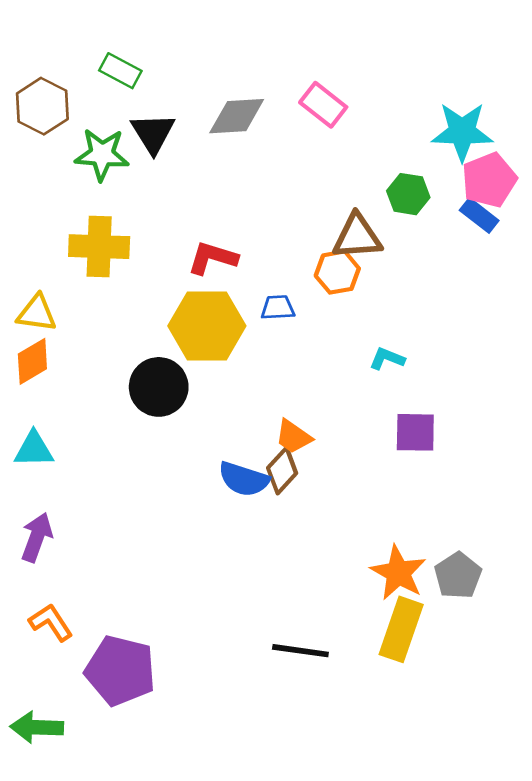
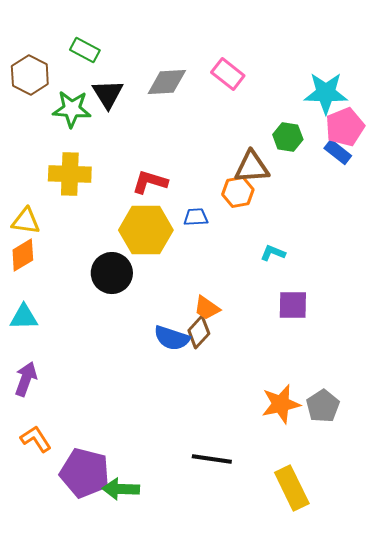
orange star: (398, 573) -> (281, 404), turned 30
yellow rectangle: (401, 629) -> (292, 488), moved, turned -45
green arrow: (37, 727) -> (121, 489), moved

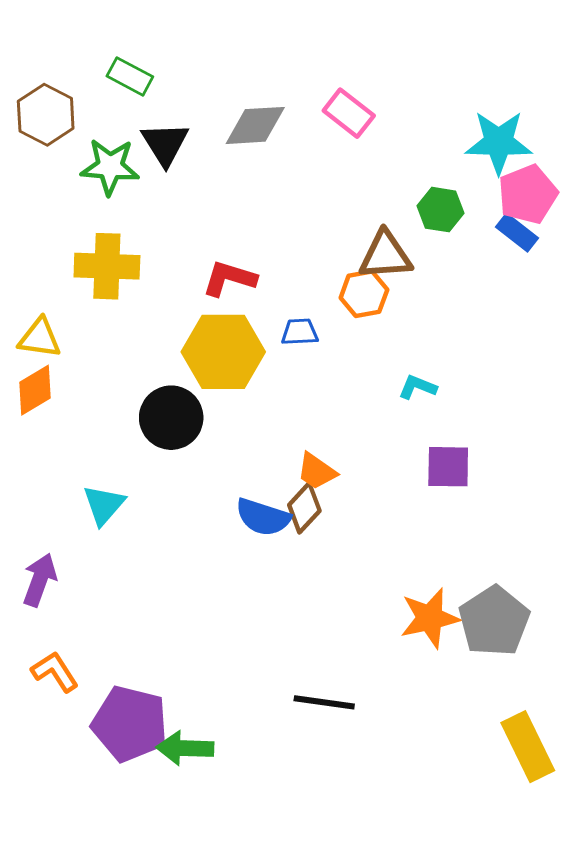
cyan triangle: (24, 317) -> (104, 505), moved, turned -48
gray pentagon: (323, 406) -> (494, 621), size x1.4
yellow rectangle: (292, 488) -> (528, 747), moved

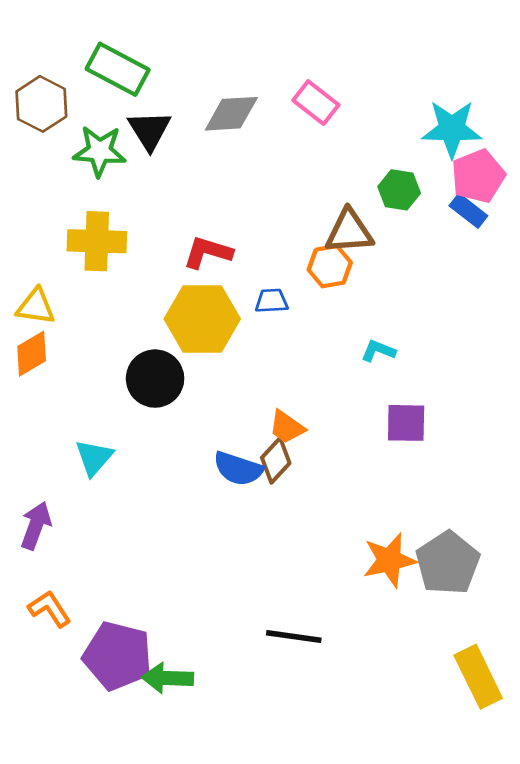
green rectangle: (130, 76) -> (118, 69), size x1.5

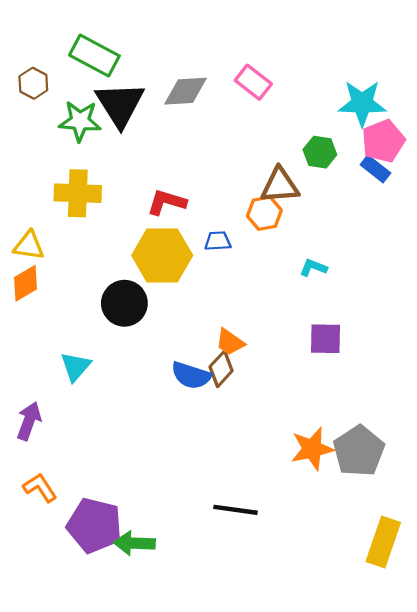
brown hexagon: (41, 104) -> (33, 83), size x0.7
black triangle: (149, 130) -> (120, 104), size x1.4
cyan L-shape: (378, 351) -> (313, 268), moved
yellow rectangle: (478, 677) -> (383, 542), turned 45

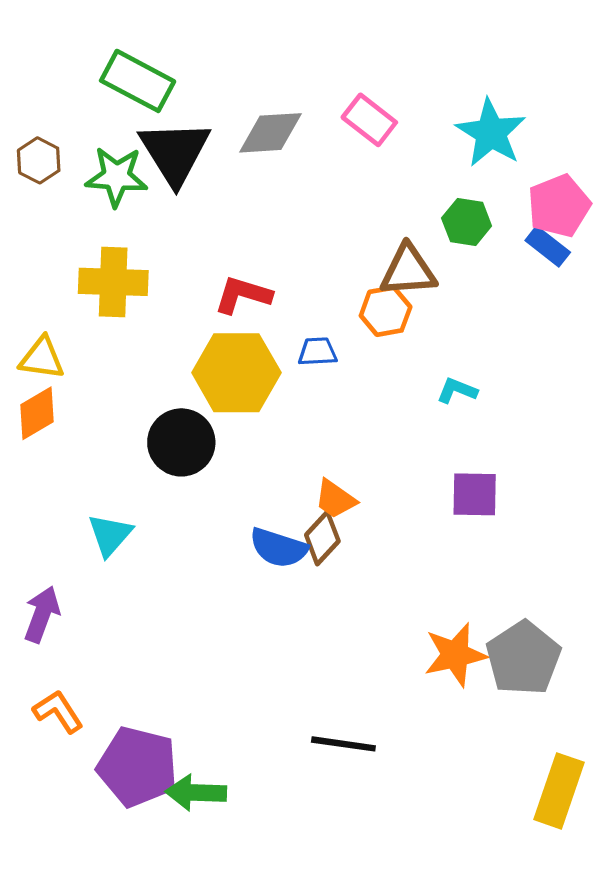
brown hexagon: (33, 83) -> (39, 160), moved
cyan star: (362, 103) -> (491, 133), moved, turned 30

